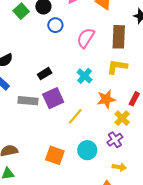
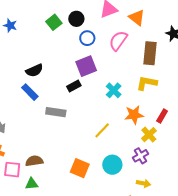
pink semicircle: (86, 38) -> (118, 41), moved
purple square: (53, 98) -> (86, 66), moved

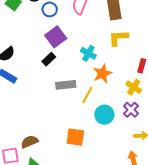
gray rectangle: (56, 112) -> (66, 85), moved
orange star: (134, 115) -> (102, 74), moved
cyan circle: (112, 165) -> (104, 115), moved

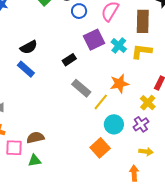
purple square: (56, 37) -> (94, 40), moved
cyan cross: (88, 53) -> (119, 46), moved
gray rectangle: (66, 85) -> (81, 88), turned 36
orange square: (75, 137) -> (100, 148), moved, turned 30

